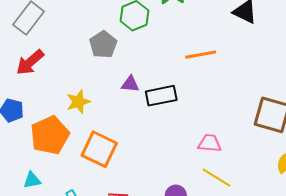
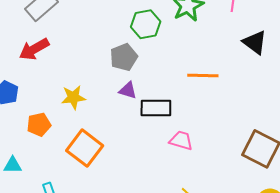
gray pentagon: (103, 45) -> (124, 57), moved
orange pentagon: (50, 135) -> (39, 124), size x0.6
pink trapezoid: (210, 143) -> (181, 140), moved

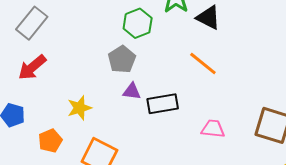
black triangle: (255, 42) -> (208, 18), moved
orange line: (203, 76) -> (203, 64), turned 48
pink trapezoid: (181, 140) -> (213, 129), moved

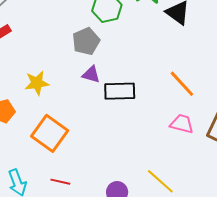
orange line: (203, 64) -> (182, 84), moved
pink trapezoid: (213, 129) -> (182, 124), moved

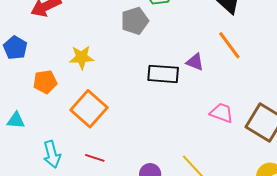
purple triangle: (91, 74) -> (195, 62), moved
orange line: (182, 84) -> (229, 45), moved

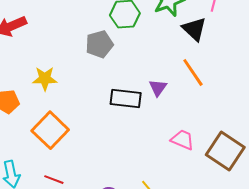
purple triangle: (195, 62) -> (158, 88), turned 42

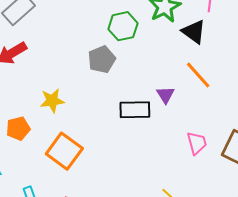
pink trapezoid: (183, 140) -> (197, 143), turned 60

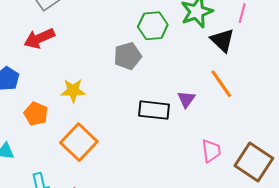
orange pentagon: (18, 128) -> (36, 114), turned 30

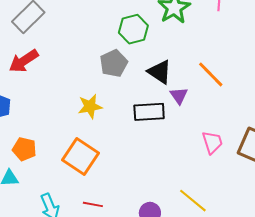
black triangle: (222, 40) -> (160, 72), moved
yellow star: (73, 91) -> (90, 106), moved
orange pentagon: (36, 114) -> (24, 149), moved

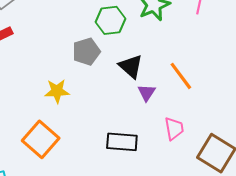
black rectangle: (149, 112) -> (122, 142), moved
pink trapezoid: (212, 142) -> (174, 128), moved

